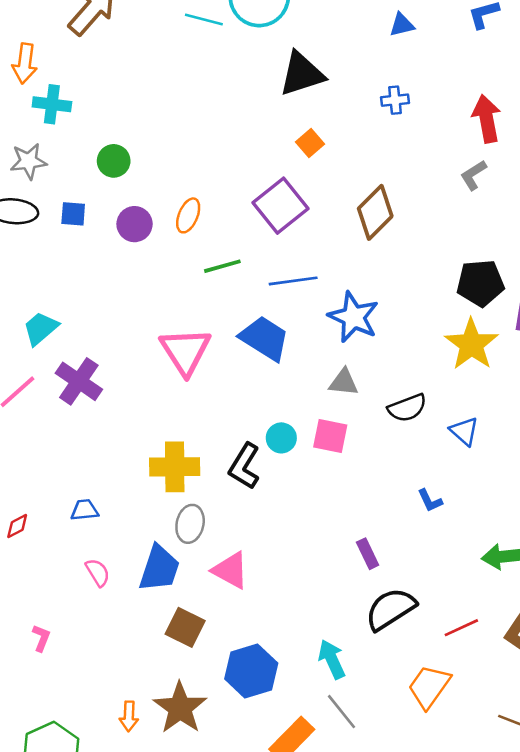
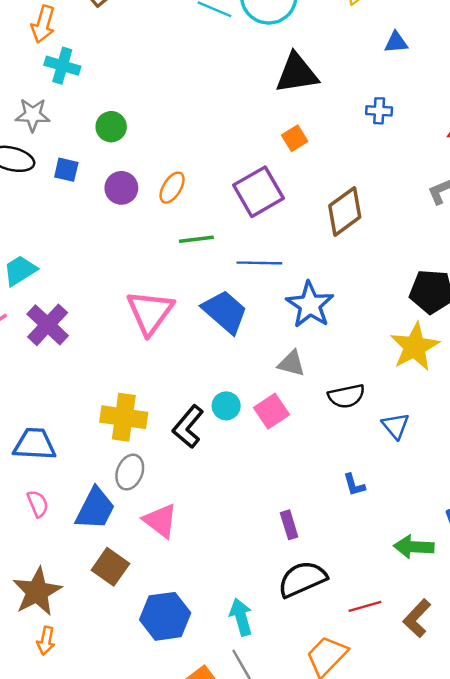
pink square: (330, 436) -> (271, 411), turned 36
blue trapezoid: (85, 510) -> (35, 444), size x1.6
brown star: (180, 708) -> (37, 592), moved

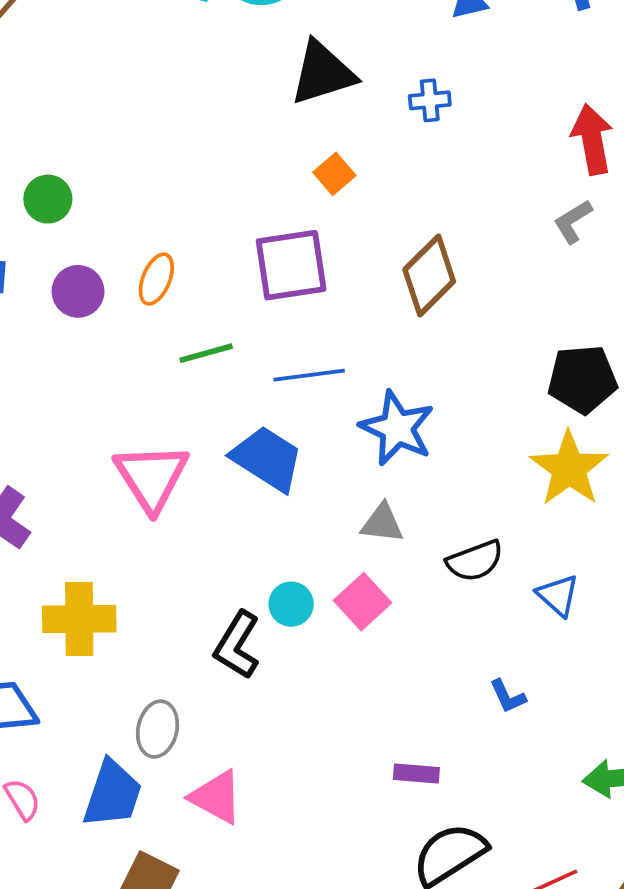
blue cross: (379, 111) -> (430, 100), moved
purple square: (258, 192) -> (291, 265), turned 30
yellow cross: (124, 417) -> (79, 619), moved
purple rectangle: (289, 525) -> (416, 773), turned -60

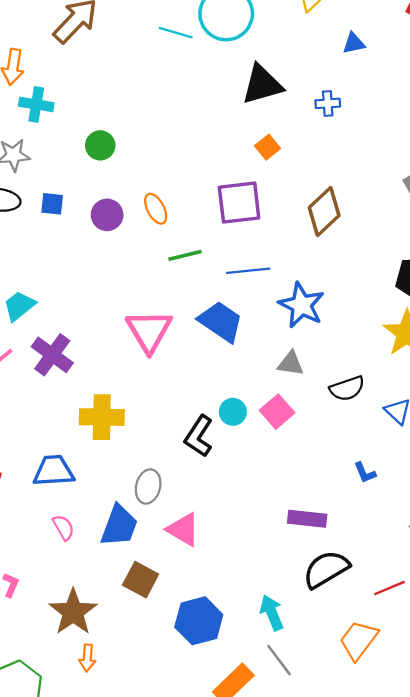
green circle: (48, 199) -> (100, 145), moved
orange ellipse: (156, 279) -> (156, 209), turned -52
purple rectangle: (416, 773) -> (307, 519), size x1.4

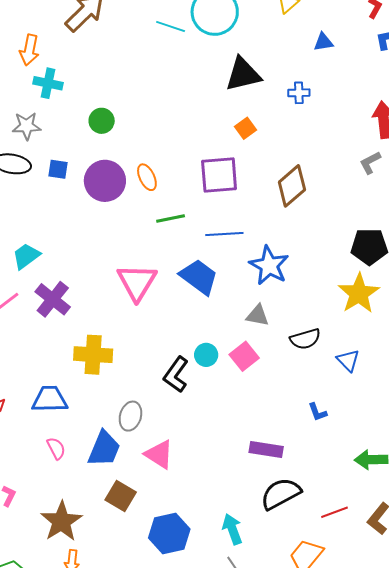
purple circle: (107, 215) -> (105, 181), size x1.5

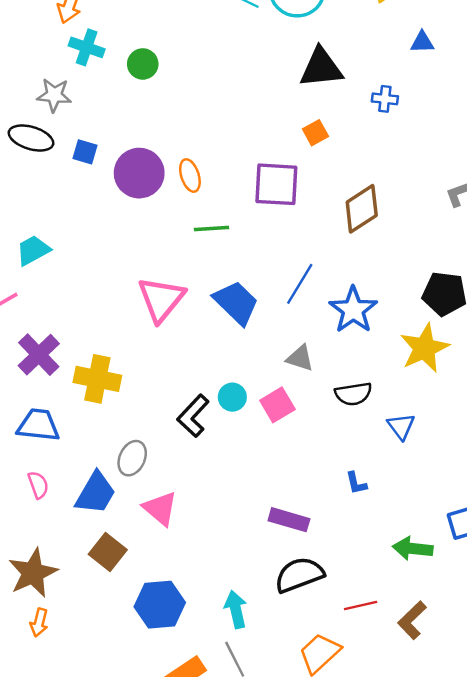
green circle: (102, 121) -> (143, 64), moved
blue line: (224, 234) -> (300, 284), moved, turned -63
blue star: (269, 266) -> (353, 310), moved
purple cross: (53, 299) -> (39, 355), moved

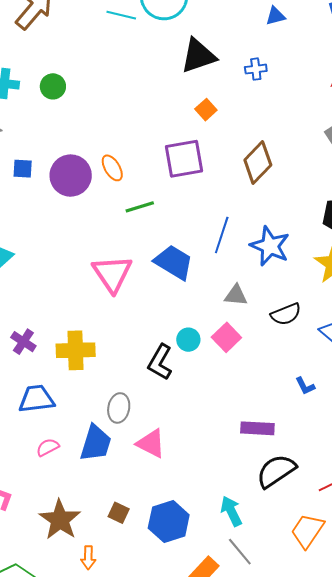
purple cross: (39, 355) -> (23, 342), size x0.7
pink semicircle: (38, 485) -> (48, 447), turned -85
brown square: (108, 552) -> (119, 513), moved, size x0.7
orange arrow: (39, 623) -> (88, 558), moved

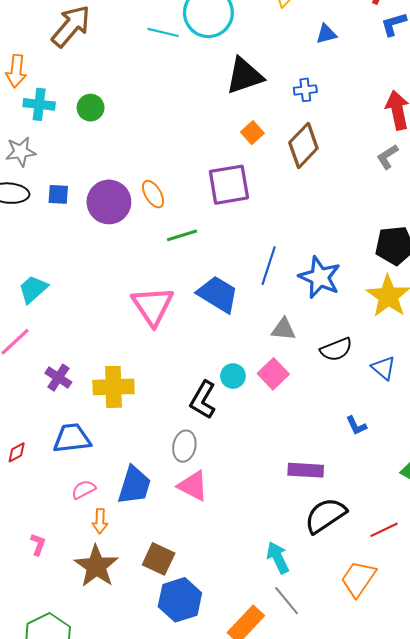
brown diamond: (258, 162) -> (303, 145), moved
gray ellipse: (119, 408) -> (184, 446), moved
brown square: (119, 513) -> (159, 559), size x1.4
blue hexagon: (169, 521) -> (180, 600), moved
orange arrow: (88, 558) -> (100, 521), moved

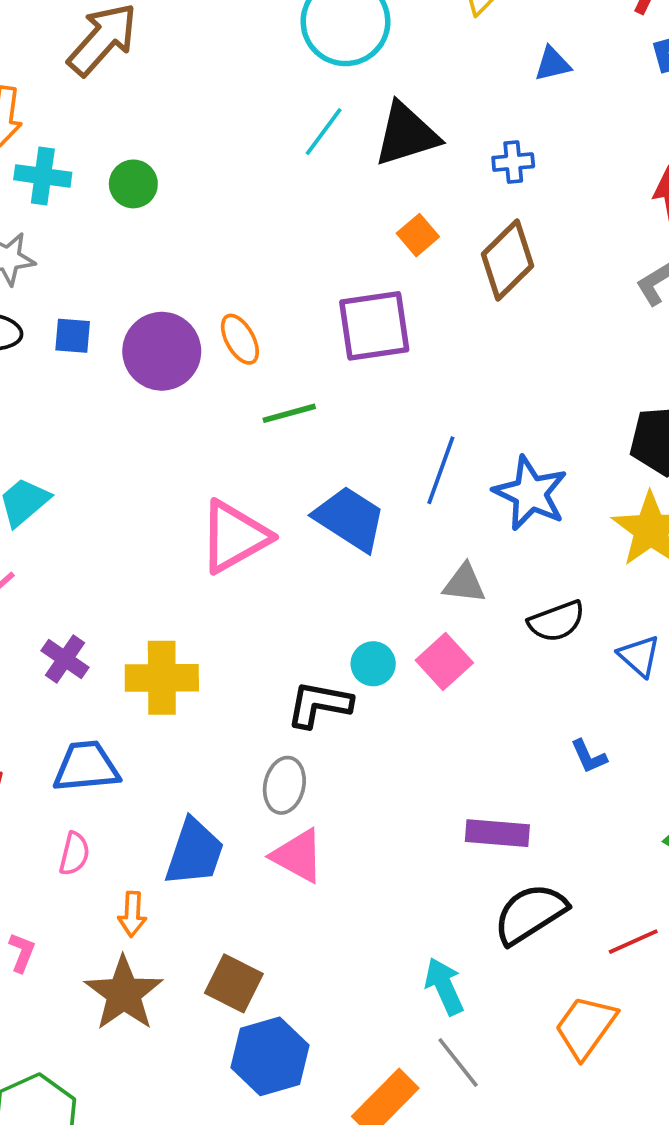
cyan line: (163, 32) -> (324, 132), moved, turned -68
pink triangle: (153, 306) -> (234, 537), turned 33
black L-shape: (203, 400) -> (319, 704), turned 69
pink semicircle: (84, 490) -> (74, 854), moved, turned 130

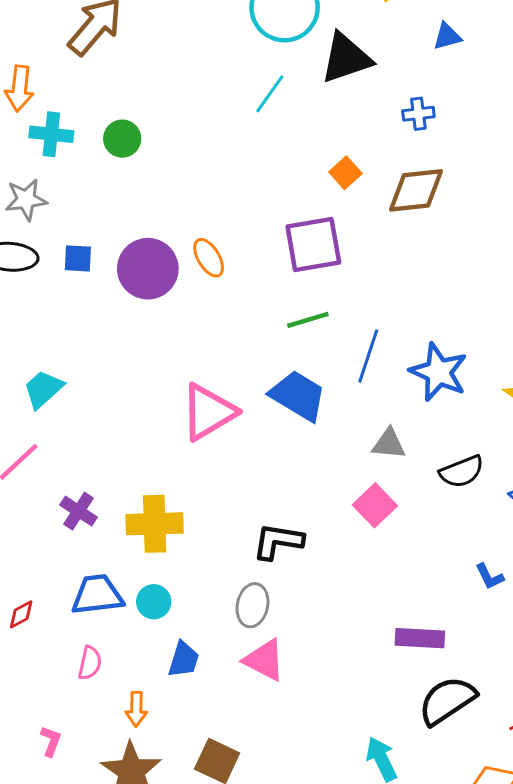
black triangle: (406, 134) -> (346, 58), moved
brown diamond: (508, 260) -> (416, 190), turned 40
green line: (289, 413) -> (308, 320), moved
cyan circle: (373, 664) -> (154, 602), moved
blue trapezoid: (194, 852) -> (184, 659), size x0.7

